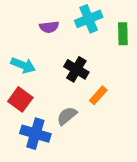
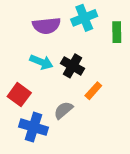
purple semicircle: (49, 27) -> (46, 26), size x1.5
cyan arrow: (23, 65) -> (41, 62), moved

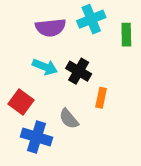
orange rectangle: (93, 91) -> (101, 98), turned -30
gray semicircle: (63, 110) -> (69, 119), turned -90

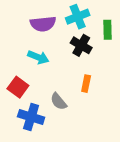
black cross: (79, 71) -> (81, 45), moved

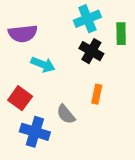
purple semicircle: (43, 24) -> (23, 34), moved

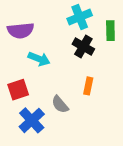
red square: (20, 98) -> (18, 90), turned 35
blue cross: (35, 132) -> (32, 120), turned 30

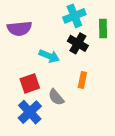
cyan arrow: (39, 59) -> (49, 56), moved
red square: (18, 90) -> (30, 83), moved

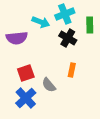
purple semicircle: (19, 28) -> (17, 38), moved
cyan arrow: (49, 56) -> (41, 22), moved

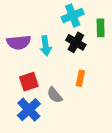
cyan arrow: (41, 22) -> (46, 46), moved, turned 60

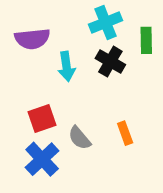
purple semicircle: (19, 42) -> (32, 39), moved
orange rectangle: (80, 78) -> (125, 133), moved, turned -32

